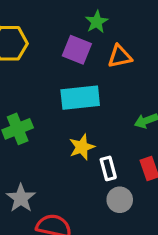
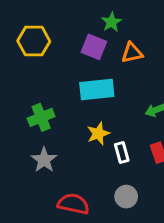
gray star: (21, 198) -> (44, 160), moved
gray circle: (120, 200) -> (126, 197), moved

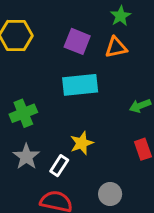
green star: (111, 22) -> (121, 16), moved
yellow star: (98, 133) -> (82, 143), moved
white rectangle: (122, 153) -> (59, 166), moved, turned 48

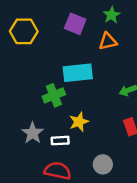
purple square: (77, 41) -> (75, 24), moved
green cross: (23, 113) -> (54, 95), moved
white rectangle: (59, 166) -> (60, 141), turned 54

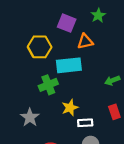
yellow hexagon: (24, 31) -> (40, 47), moved
orange triangle: (108, 41) -> (85, 41), moved
white rectangle: (60, 141) -> (85, 123), moved

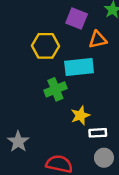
gray star: (30, 117) -> (18, 142), moved

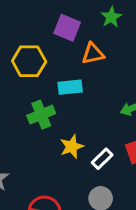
cyan rectangle: (79, 67) -> (70, 87), size x0.7
white rectangle: (98, 133) -> (102, 159), moved, turned -42

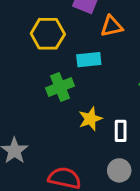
white rectangle: (102, 159) -> (121, 131), turned -45

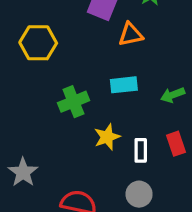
yellow hexagon: (48, 34) -> (38, 43), moved
cyan rectangle: (89, 60) -> (124, 85), moved

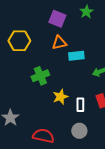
orange triangle: (131, 34) -> (59, 43), moved
cyan rectangle: (124, 85) -> (76, 56), moved

